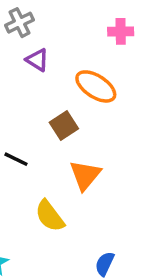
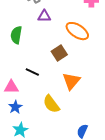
purple triangle: (37, 60) -> (44, 16), turned -32

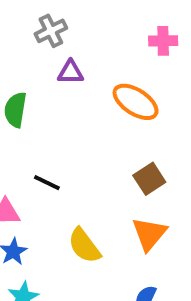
brown square: (59, 53) -> (149, 179), moved
orange triangle: (71, 81) -> (149, 234), moved

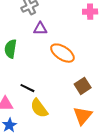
orange ellipse: (136, 102) -> (62, 53), moved
yellow semicircle: (84, 246) -> (39, 108), moved

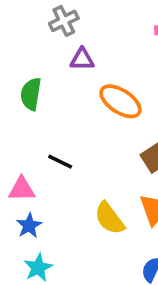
yellow semicircle: (39, 108) -> (109, 218), moved

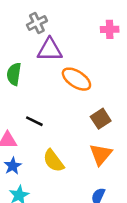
purple triangle: (82, 59) -> (50, 50), size x1.5
yellow semicircle: (109, 218) -> (54, 161), moved

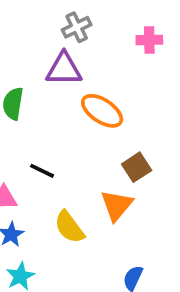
gray cross: (37, 23) -> (77, 27), moved
orange triangle: (101, 154) -> (117, 205), moved

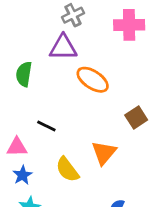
pink cross: (149, 40) -> (129, 25), size x1.5
brown square: (137, 167) -> (136, 118), moved

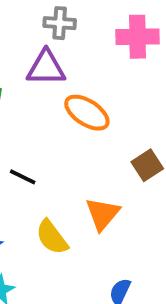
gray cross: (73, 15) -> (60, 23), turned 30

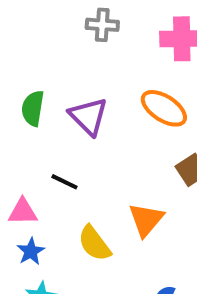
purple triangle: (46, 68) -> (88, 116), moved, turned 45
orange ellipse: (87, 113) -> (164, 108), moved

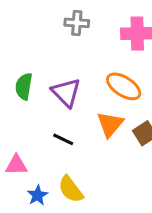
black line: (65, 182) -> (63, 139), moved
orange triangle: (146, 220) -> (110, 124), moved
blue star: (31, 251) -> (37, 195), moved

